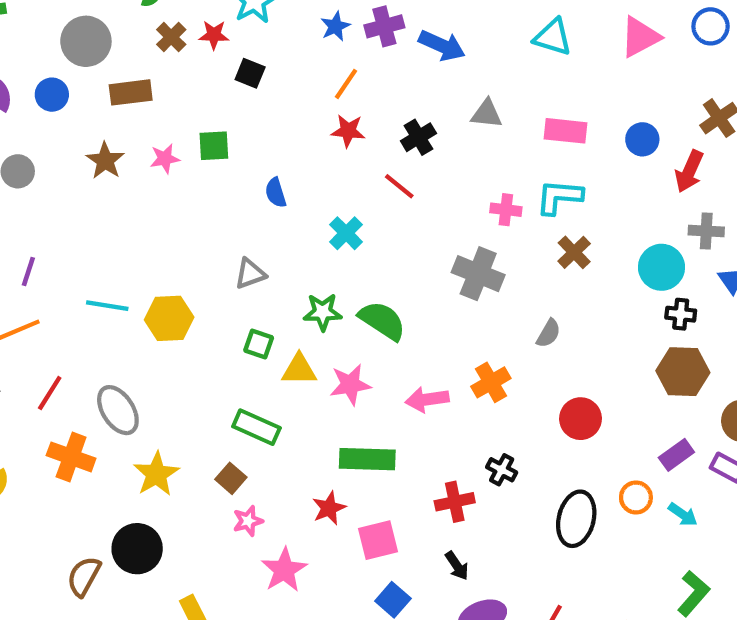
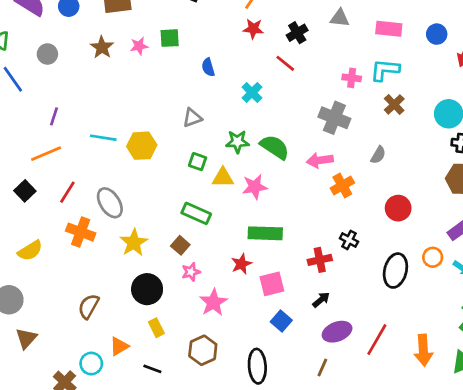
pink arrow: (427, 399) -> (320, 160), moved
black circle: (137, 549) -> (147, 289), moved
black arrow: (457, 566) -> (321, 300), turned -96

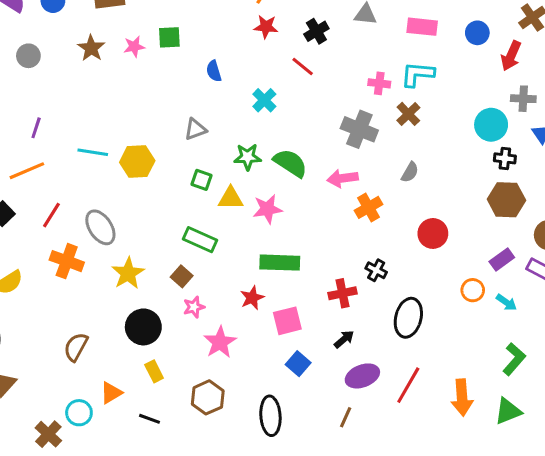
brown cross: (394, 104) -> (408, 114), moved
black ellipse: (395, 271) -> (408, 318), moved

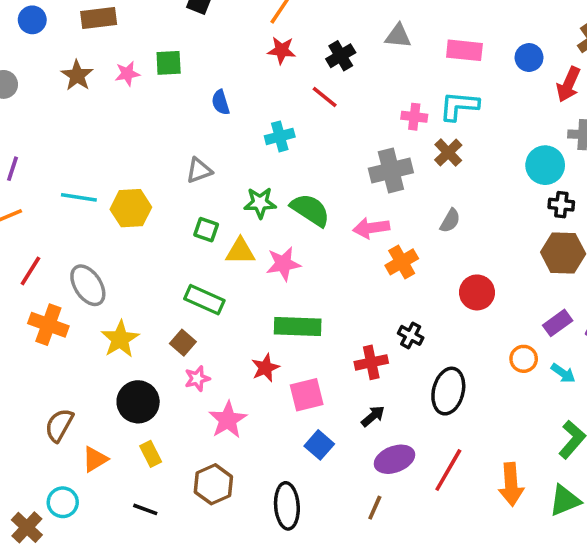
cyan cross: (264, 100) -> (280, 136), turned 30
gray cross: (359, 129) -> (391, 170), turned -36
orange triangle: (111, 393) -> (95, 459), moved

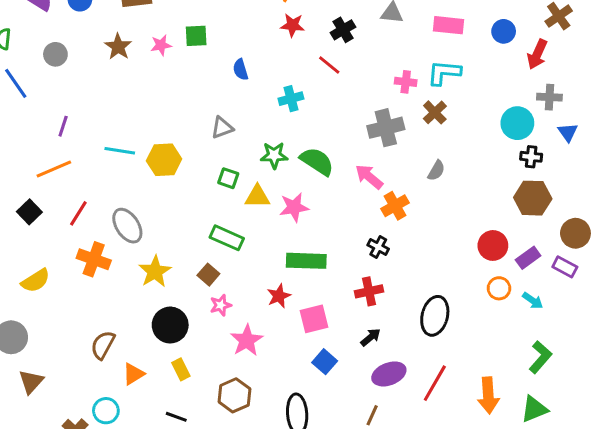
pink arrow: (371, 228) -> (369, 177), turned 48
red circle: (477, 292) -> (493, 245), moved
black cross: (411, 335) -> (378, 247), moved

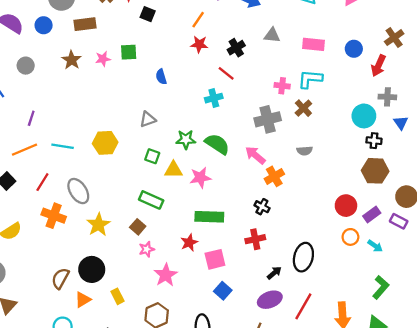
cyan cross: (291, 99) -> (214, 98), moved
cyan line: (120, 151) -> (63, 146), moved
gray semicircle: (436, 171) -> (305, 151), turned 56
black circle: (170, 325) -> (92, 269), moved
black arrow: (371, 337) -> (274, 273), moved

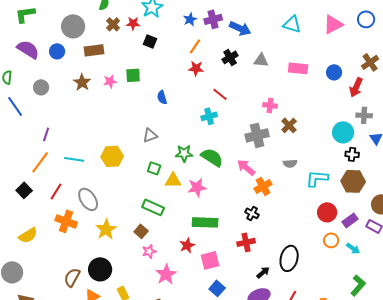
black cross: (236, 48) -> (230, 57), moved
cyan L-shape: (310, 79) -> (317, 178), moved
orange line: (25, 150) -> (40, 162), turned -30

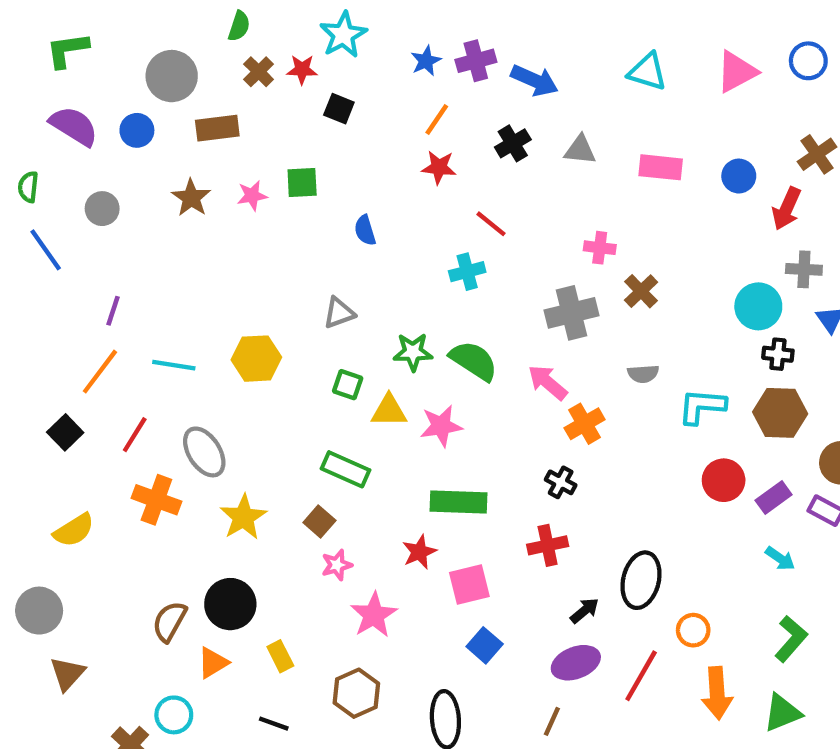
orange circle: (331, 240) -> (693, 630), moved

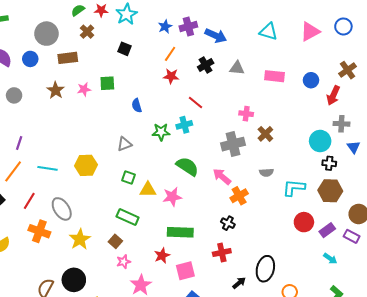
green semicircle: (239, 26) -> (78, 10), turned -144
red star: (302, 70) -> (101, 10), moved
green star: (413, 352) -> (161, 132), moved

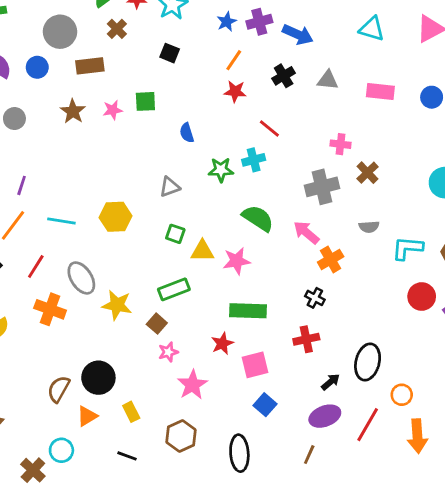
green rectangle: (128, 217) -> (174, 289), turned -45
yellow star: (80, 239) -> (117, 305), moved, turned -30

